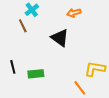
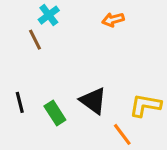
black triangle: (60, 38) -> (93, 101), moved
green rectangle: (36, 74) -> (55, 113), turned 63

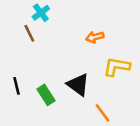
orange arrow: (113, 20) -> (95, 37), moved
yellow L-shape: (145, 105) -> (117, 67), moved

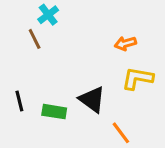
orange arrow: (95, 37) -> (125, 43), moved
green rectangle: (46, 95) -> (54, 112), turned -48

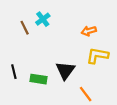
cyan cross: (48, 15) -> (43, 19), moved
black triangle: (92, 99) -> (65, 71), turned 30

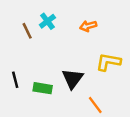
orange arrow: (89, 31) -> (88, 26), moved

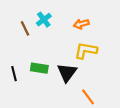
yellow L-shape: (108, 62) -> (86, 50), moved
green rectangle: (43, 88) -> (39, 68), moved

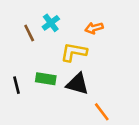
yellow L-shape: (86, 50) -> (74, 52), moved
black triangle: (67, 73) -> (78, 84), turned -50

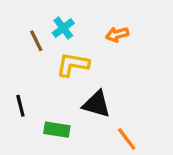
yellow L-shape: (74, 52) -> (73, 65), moved
green rectangle: (46, 79) -> (57, 130), moved

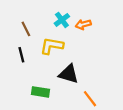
cyan cross: (63, 28) -> (62, 20), moved
black line: (20, 106) -> (21, 55), moved

